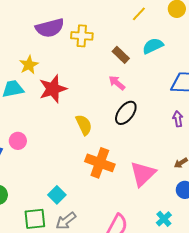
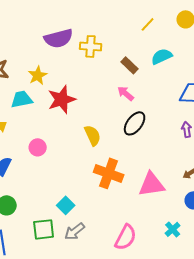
pink circle: (18, 141) -> (38, 147), moved
pink triangle: (143, 174) -> (152, 184), turned 36

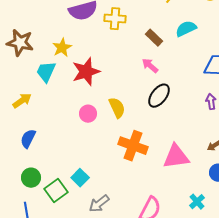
cyan trapezoid: (22, 99) -> (46, 72), turned -55
pink circle: (38, 147) -> (88, 114), moved
cyan square: (66, 205) -> (80, 178), moved
green square: (44, 229) -> (56, 191), moved, turned -30

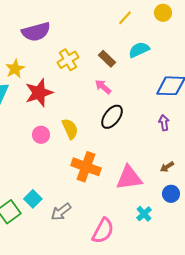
yellow cross: (115, 19) -> (68, 60), moved, turned -35
cyan cross: (197, 202) -> (144, 214), moved
gray arrow: (99, 204) -> (61, 212), moved

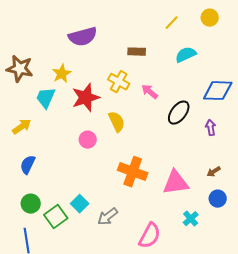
brown rectangle: (107, 59) -> (137, 52), moved, turned -42
yellow cross: (68, 60) -> (119, 82), moved, turned -30
black ellipse: (112, 117) -> (179, 113), moved
yellow semicircle: (70, 129) -> (117, 122), moved

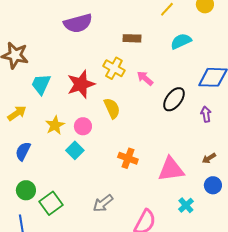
yellow star: (62, 74) -> (55, 125), moved
orange cross: (133, 172) -> (128, 158), size x0.7
cyan square: (80, 204) -> (75, 150), moved

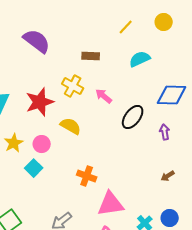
purple semicircle: (78, 23) -> (37, 41), turned -128
yellow semicircle: (112, 108) -> (71, 126), turned -35
pink triangle: (171, 169) -> (111, 204), moved
blue circle: (213, 185) -> (170, 218), moved

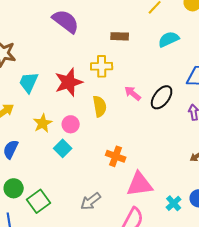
yellow cross: (73, 86) -> (102, 66), turned -30
pink arrow: (104, 96) -> (133, 93), moved
yellow semicircle: (71, 126) -> (100, 106), turned 50

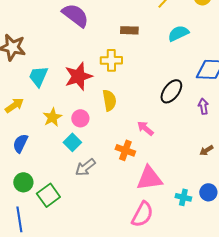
pink arrow: (133, 93) -> (145, 128), moved
gray arrow: (91, 201) -> (85, 167), moved
cyan cross: (174, 203) -> (183, 197), turned -35

